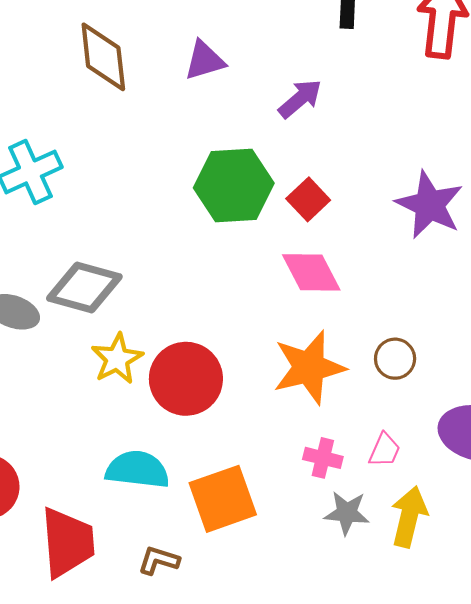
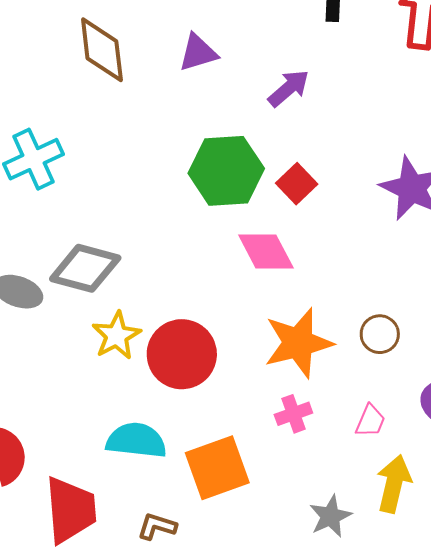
pink diamond: (311, 272) -> (266, 252), moved
pink cross: (323, 458) -> (293, 414), moved, turned -33
gray star: (347, 513) -> (330, 516), moved, turned -30

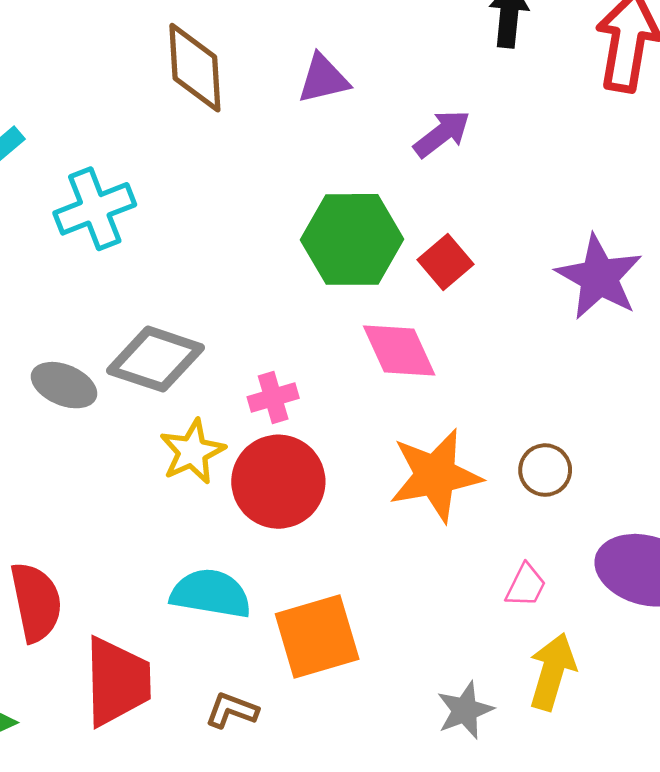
pink cross: (293, 414) -> (273, 398), moved

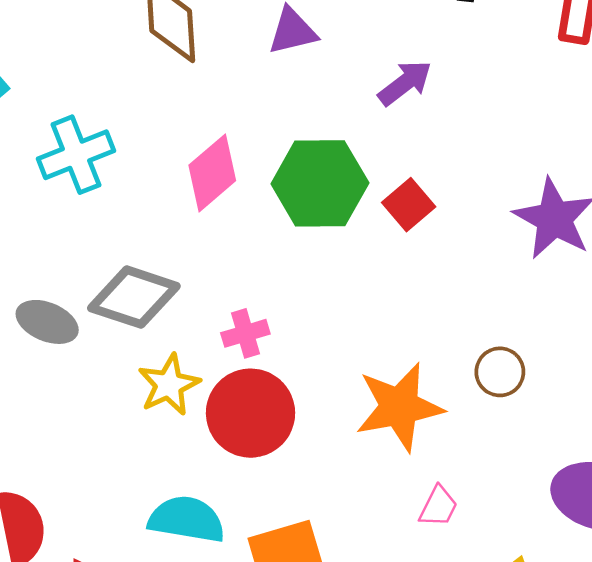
pink diamond: (399, 351) -> (212, 173), moved, turned 74
brown circle: (545, 470) -> (500, 372), moved
pink trapezoid: (526, 585) -> (438, 507), moved

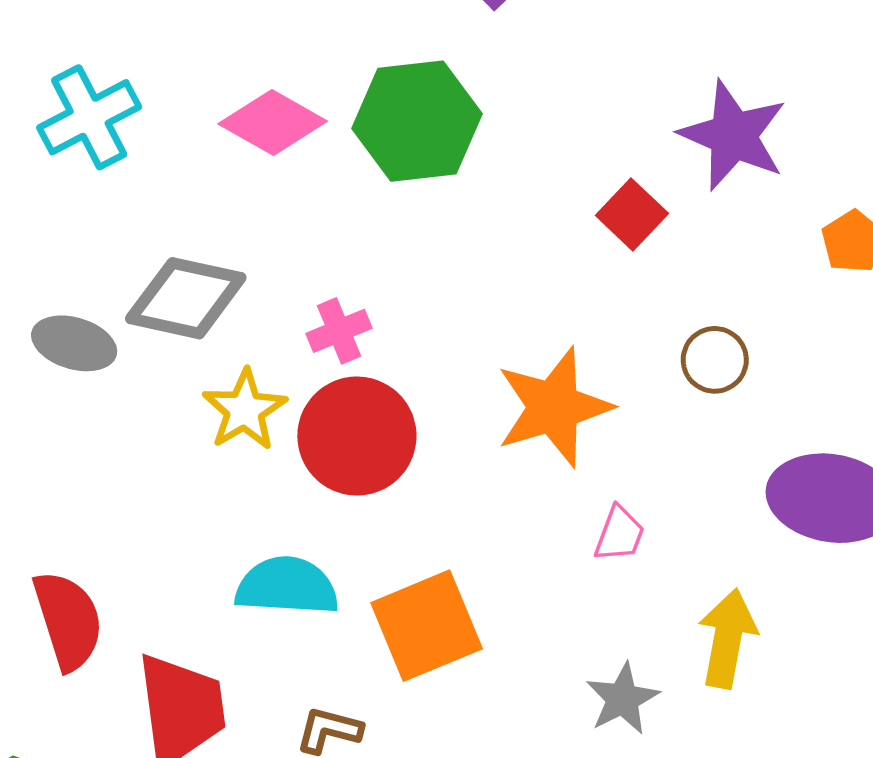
pink diamond: (212, 173) -> (273, 122), turned 76
red square: (409, 205) -> (632, 214), moved
brown circle: (500, 372) -> (715, 360), moved

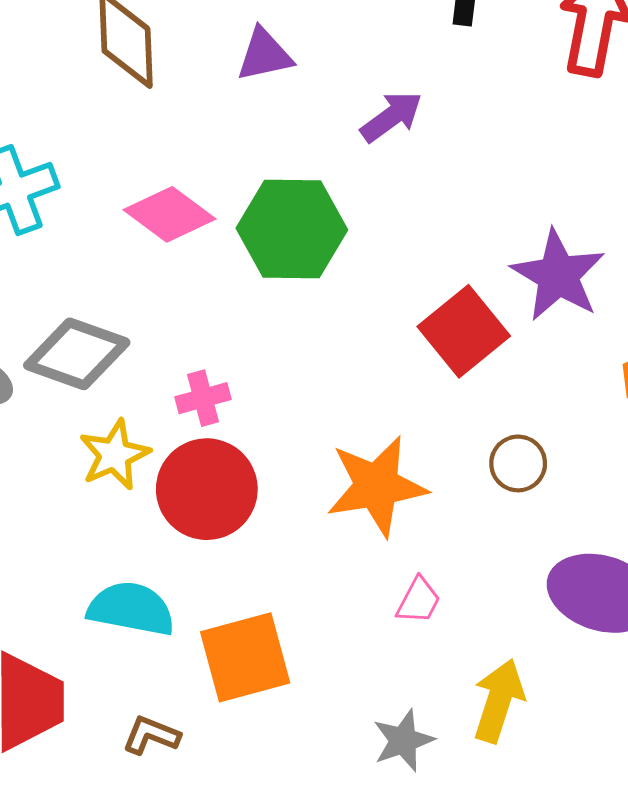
red square: (632, 214) -> (464, 331), size x1.5

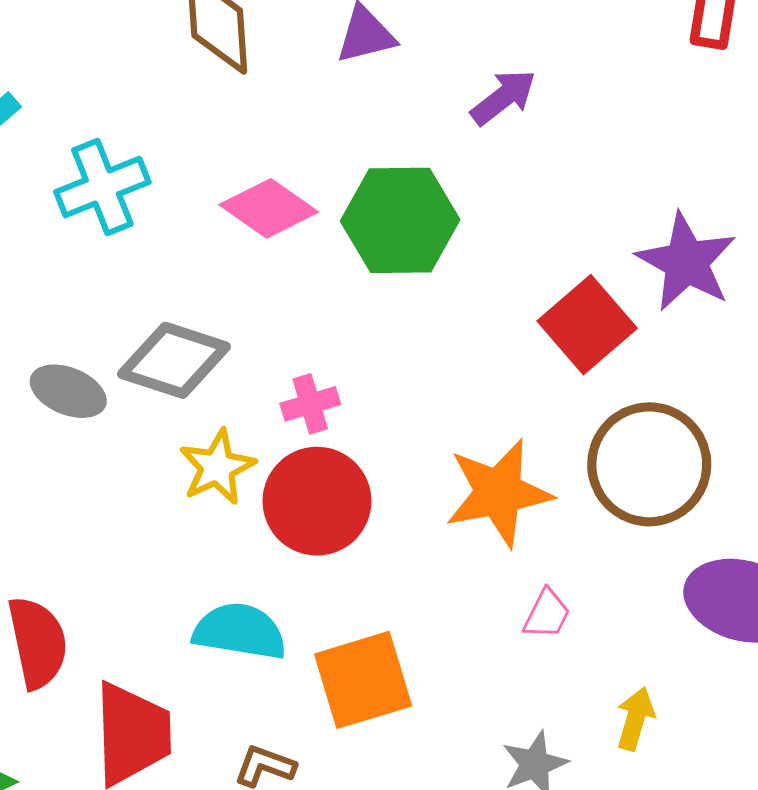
brown circle: (518, 463) -> (649, 464), size x2.0
yellow arrow: (499, 701) -> (635, 719), size x0.7

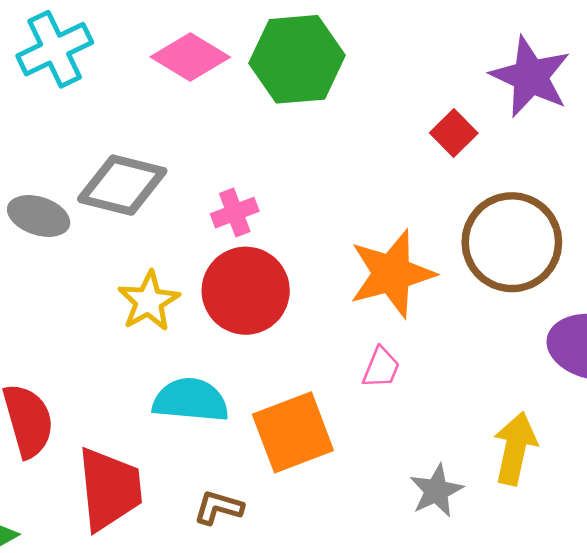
red square: (587, 325) -> (454, 133), size x0.6
yellow star: (217, 467) -> (149, 301), moved
pink trapezoid: (547, 614) -> (381, 368), moved
yellow arrow: (635, 719) -> (515, 448), size x1.4

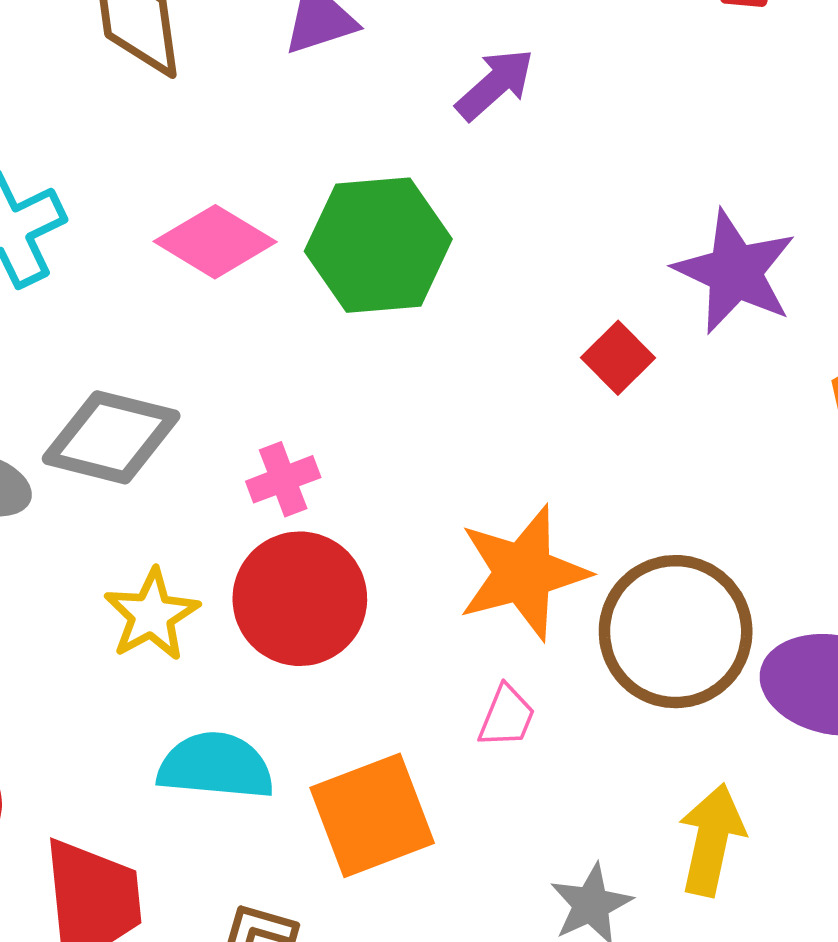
brown circle: (512, 242) -> (676, 632), moved

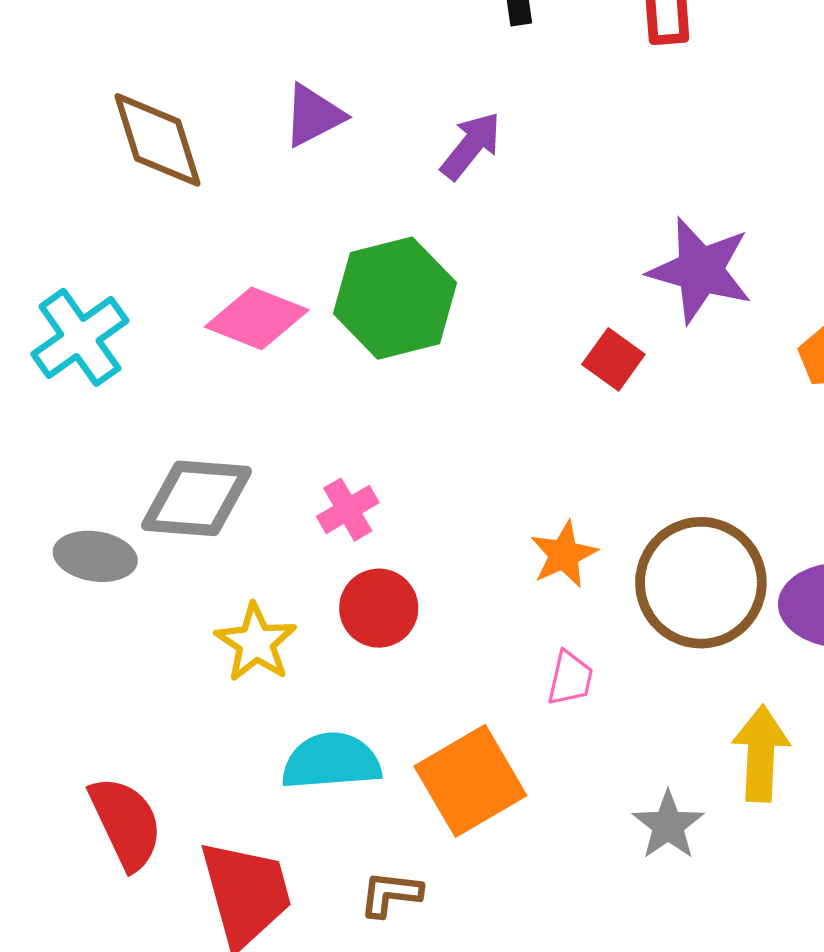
orange star: (523, 573) -> (564, 554), size x0.6
red circle: (300, 599) -> (379, 608), size x0.7

